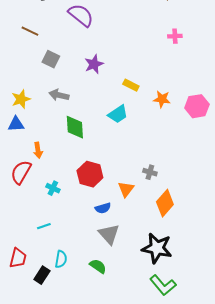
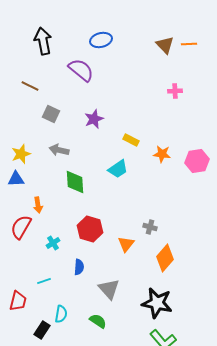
cyan cross: (53, 188) -> (53, 243), turned 32
blue semicircle: (103, 208) -> (79, 267), moved, turned -70
red trapezoid: (18, 258) -> (18, 301), moved

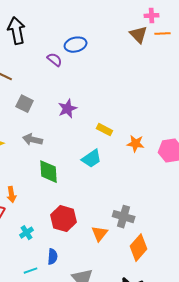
blue ellipse: (101, 40) -> (76, 45), moved
purple semicircle: (81, 70) -> (55, 60), size x0.6
pink cross: (175, 91) -> (152, 16), moved
gray cross: (150, 227) -> (124, 217), size x1.5
cyan line: (44, 281) -> (31, 271), moved

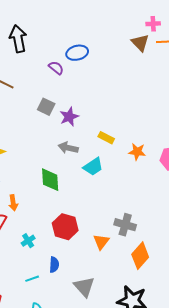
gray square: (25, 104) -> (46, 107), moved
gray arrow: (33, 140) -> (68, 148), moved

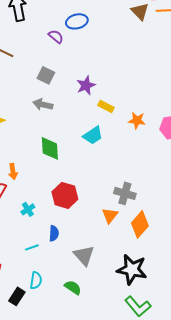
purple star: (69, 117) -> (86, 85), moved
gray arrow: (68, 148) -> (43, 104), moved
orange triangle: (101, 242) -> (110, 215), moved

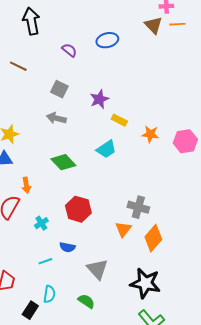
blue ellipse: (77, 21) -> (107, 40), moved
green diamond: (50, 148) -> (63, 162), turned -40
blue semicircle: (54, 233) -> (67, 247), turned 98

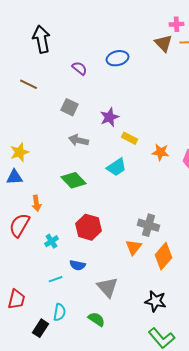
gray arrow: (56, 118) -> (78, 140), moved
black star: (145, 283) -> (156, 301), size x0.7

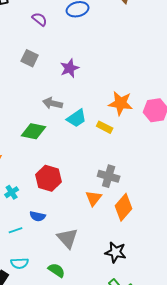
yellow rectangle: (130, 138) -> (105, 127), moved
gray arrow: (78, 140) -> (53, 103), moved
orange star: (160, 152) -> (121, 103), size x1.4
green diamond: (74, 180) -> (34, 131), turned -35
cyan semicircle: (60, 312) -> (20, 263), turned 78

